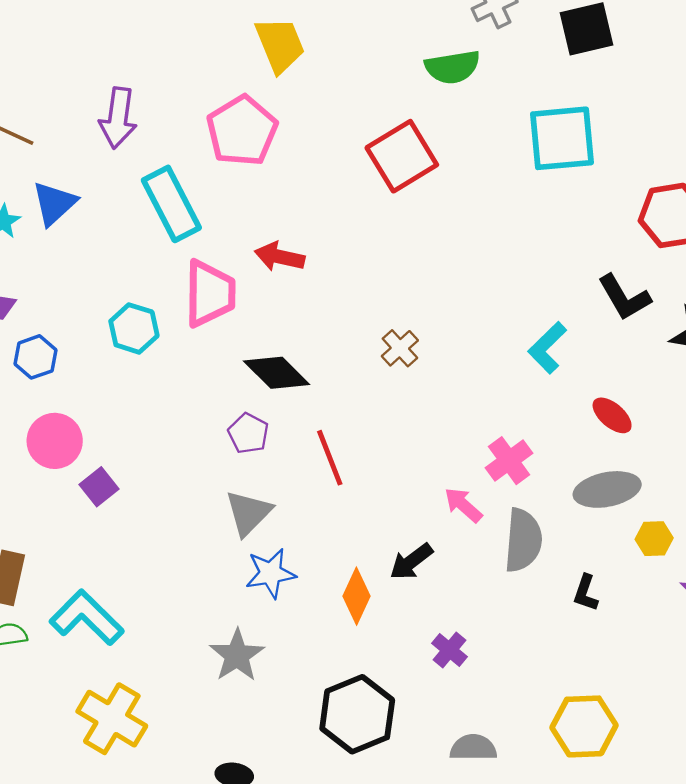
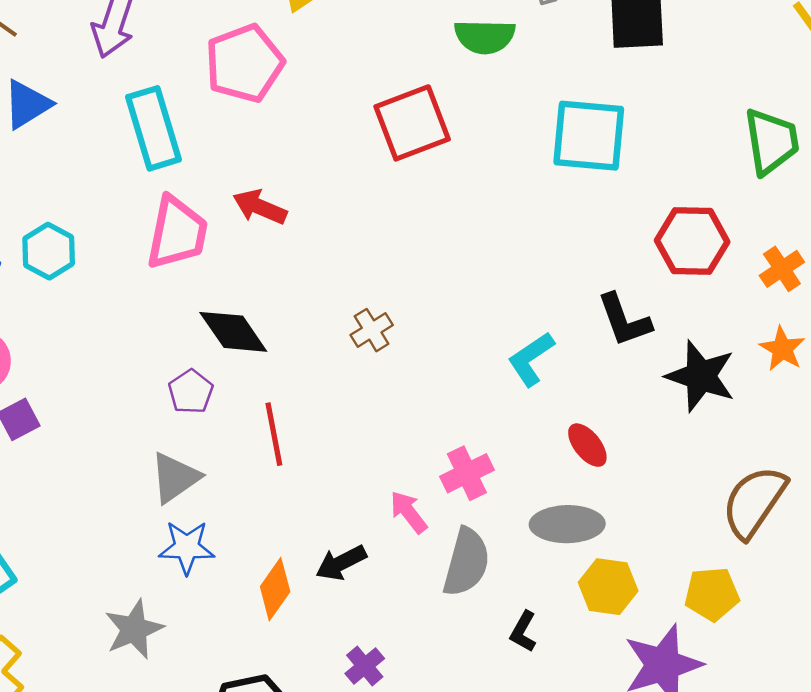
cyan hexagon: (134, 328) -> (49, 251), moved
yellow hexagon: (654, 539) -> (608, 587), size x1.4

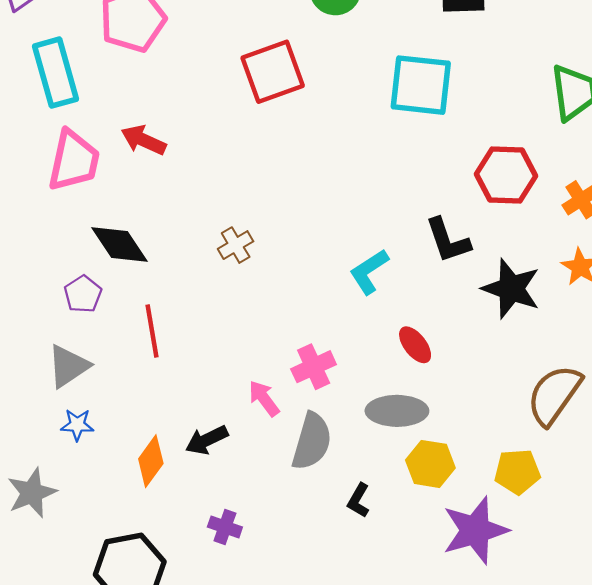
blue star: (187, 547) -> (77, 425), size x0.7
purple cross: (365, 666) -> (225, 527), turned -32

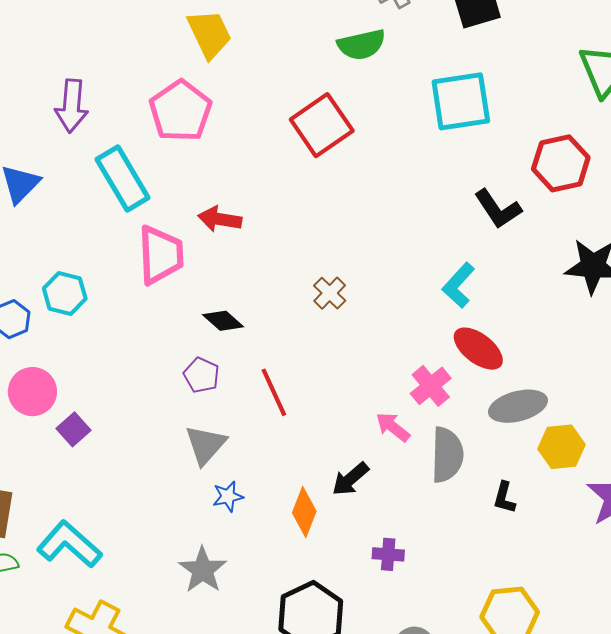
black L-shape: (448, 240) -> (498, 209), moved
black diamond: (120, 245) -> (223, 321), size x0.7
red ellipse: (415, 345) -> (478, 349), moved, size x1.4

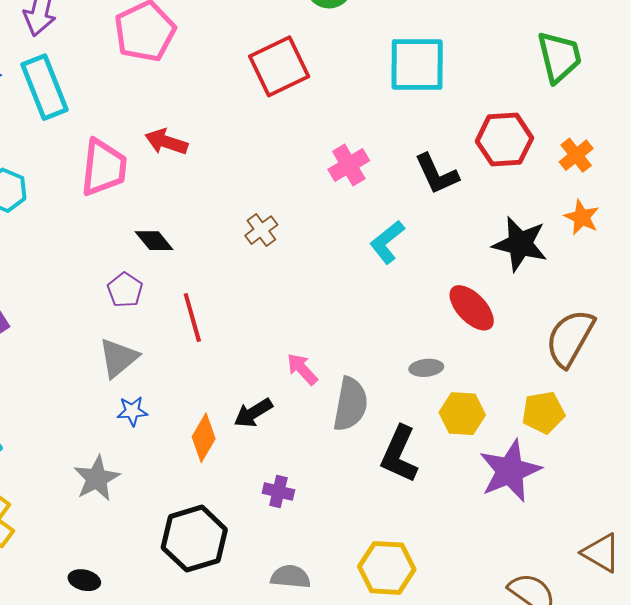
cyan rectangle: (123, 178) -> (45, 87), moved
red ellipse: (478, 349) -> (472, 308), moved
pink cross: (431, 386) -> (349, 165), moved
gray ellipse: (518, 406) -> (426, 368), size x0.6
black L-shape: (504, 498) -> (399, 454), size x1.8

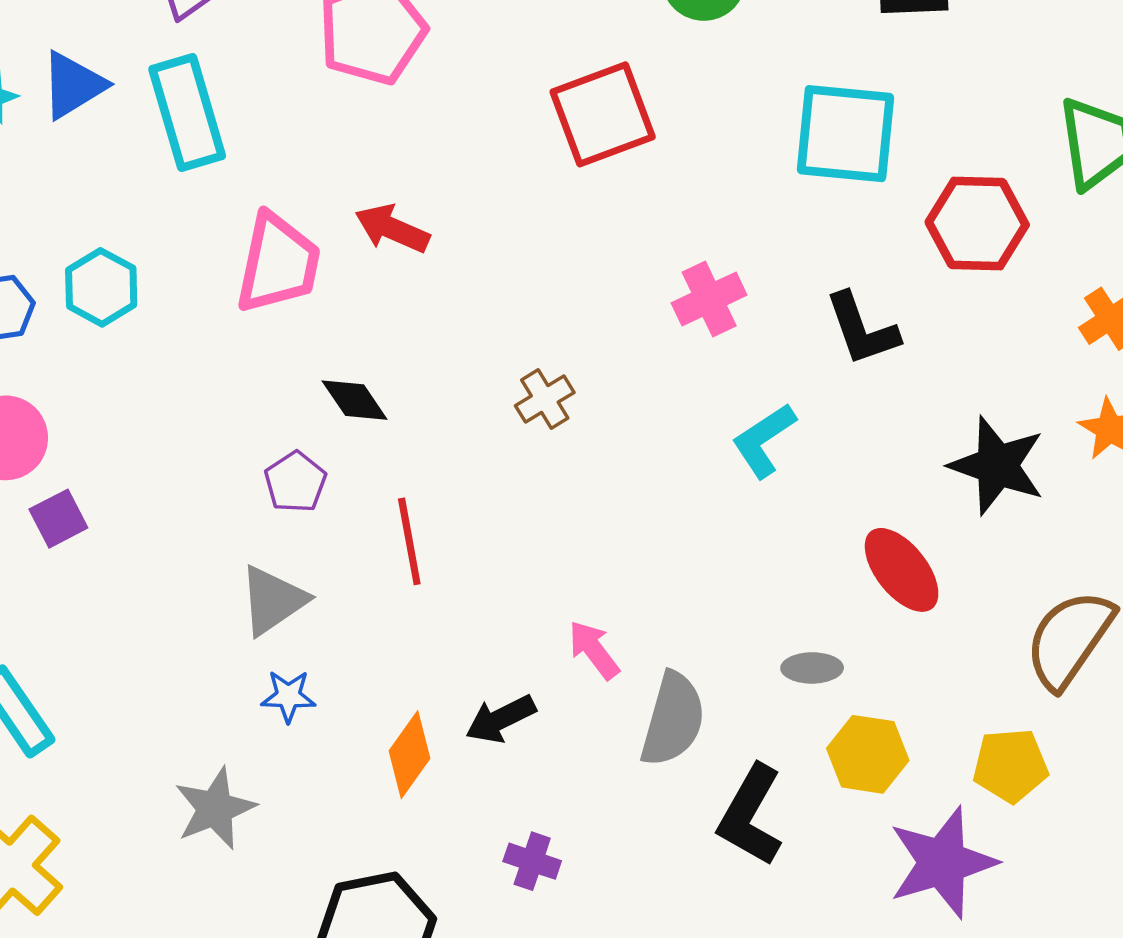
red hexagon: (504, 140) -> (977, 223), moved

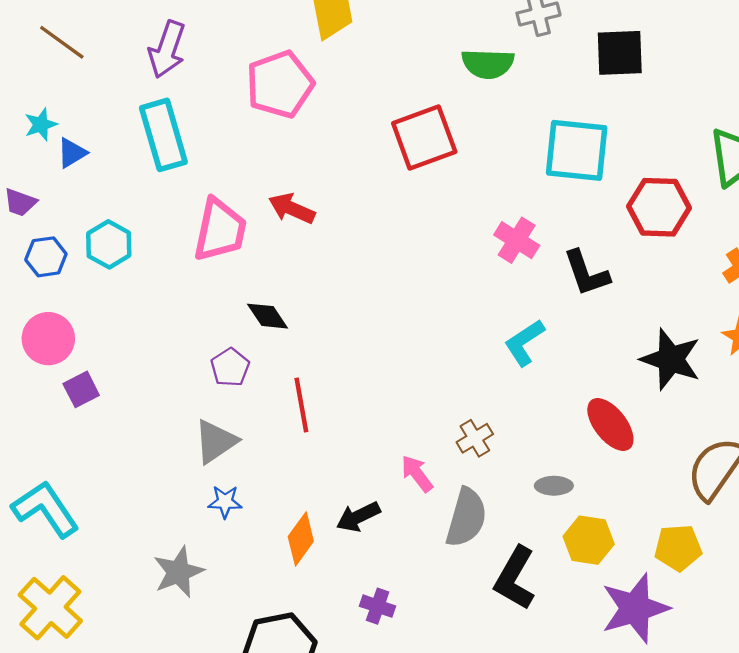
blue triangle: (73, 85) -> (72, 153), moved, size x0.7
pink cross: (709, 299) -> (517, 240), moved, turned -33
brown cross: (545, 399) -> (475, 438), moved

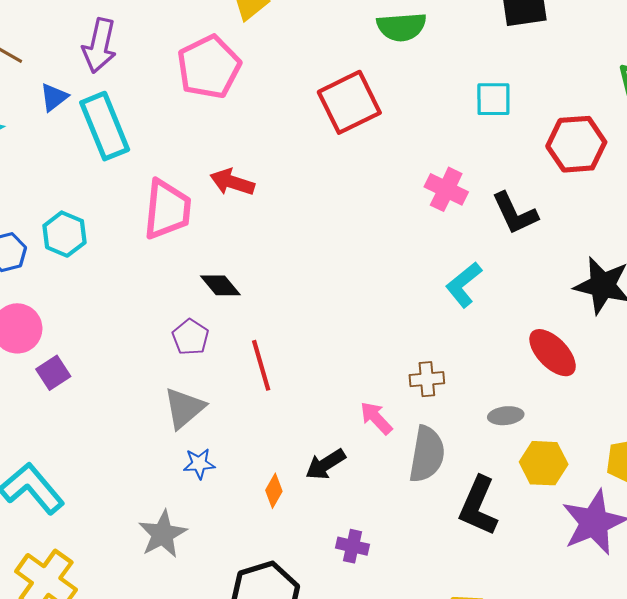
cyan square: (577, 150) -> (493, 99), size x0.6
blue triangle: (72, 153) -> (54, 97), moved
brown cross: (475, 438) -> (427, 379), turned 32
orange diamond: (301, 539) -> (274, 491), size x0.7

